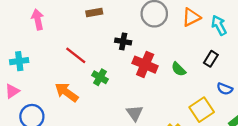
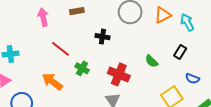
pink arrow: (38, 20) -> (43, 17), moved
red cross: (145, 65) -> (119, 74), moved

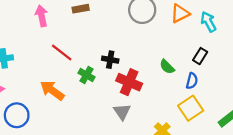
black cross: (102, 37) -> (110, 60), moved
blue semicircle: (192, 79) -> (192, 81), moved, turned -96

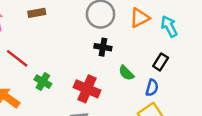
black cross: (110, 60) -> (103, 47), moved

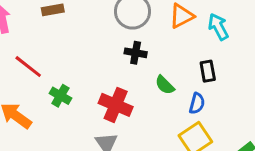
black rectangle: (161, 62) -> (208, 71), turned -42

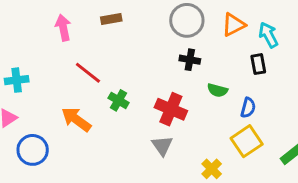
black rectangle: (208, 71) -> (258, 64), moved
green semicircle: (165, 85) -> (217, 90), turned -30

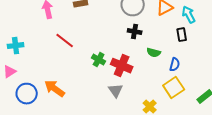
green cross: (118, 100) -> (99, 60), moved
orange arrow: (76, 119) -> (55, 89), moved

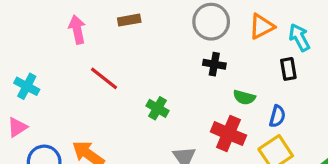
cyan cross: (16, 46) -> (27, 86), turned 35
red cross: (122, 66) -> (228, 134), moved

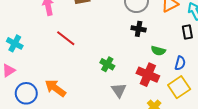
green cross: (158, 108) -> (107, 64), moved

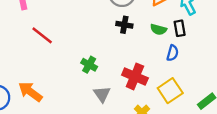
green semicircle: (158, 51) -> (158, 29), moved
blue semicircle: (180, 63) -> (173, 53), moved

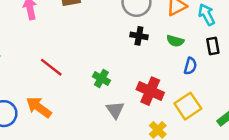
black rectangle: (180, 28) -> (213, 46), moved
red line: (42, 35) -> (51, 67), moved

